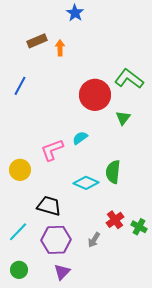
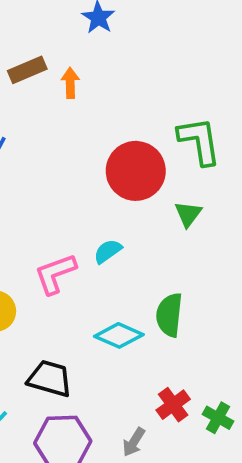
green L-shape: (129, 79) -> (199, 141), turned 44

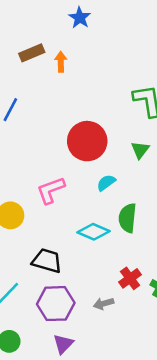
red circle: (136, 171) -> (87, 141), moved
cyan semicircle: (108, 251) -> (106, 183), moved
gray arrow: (134, 442) -> (104, 304), turned 42

